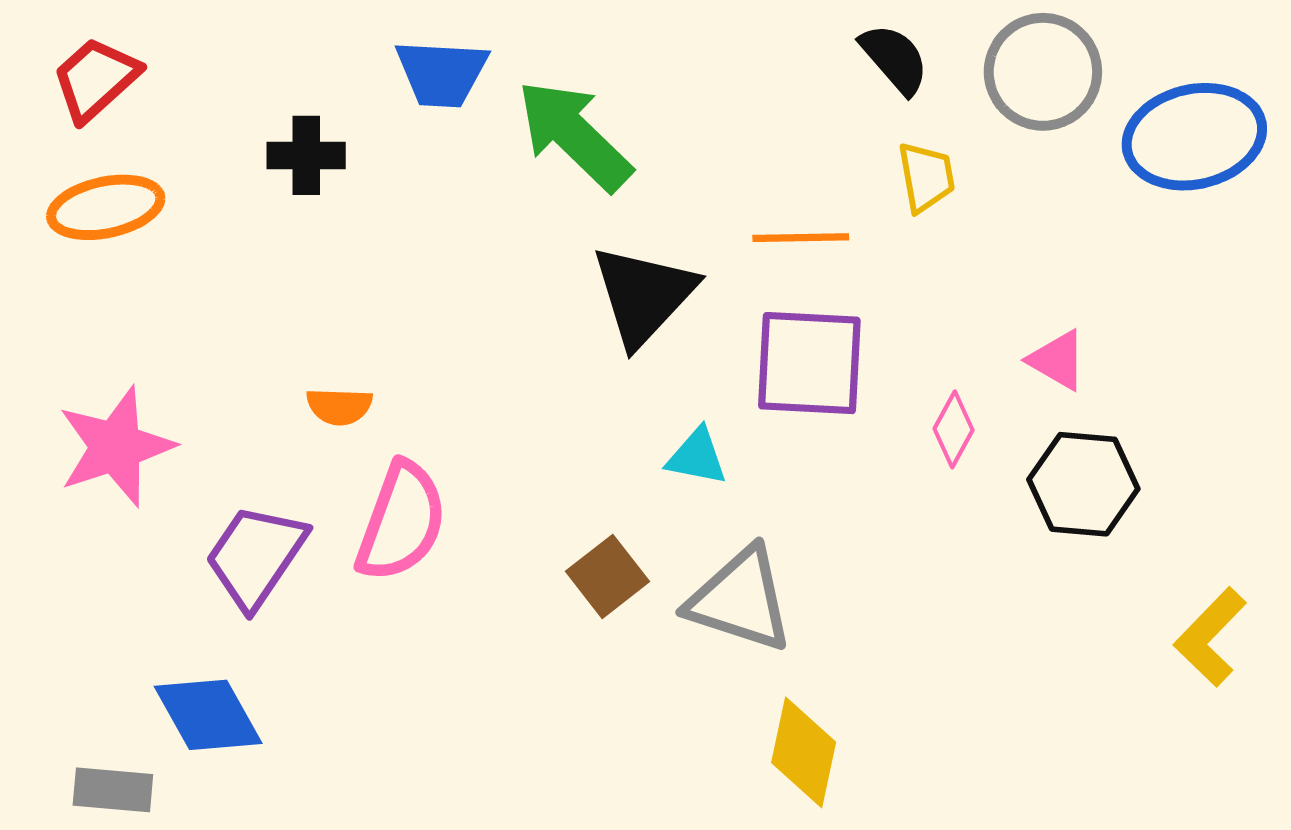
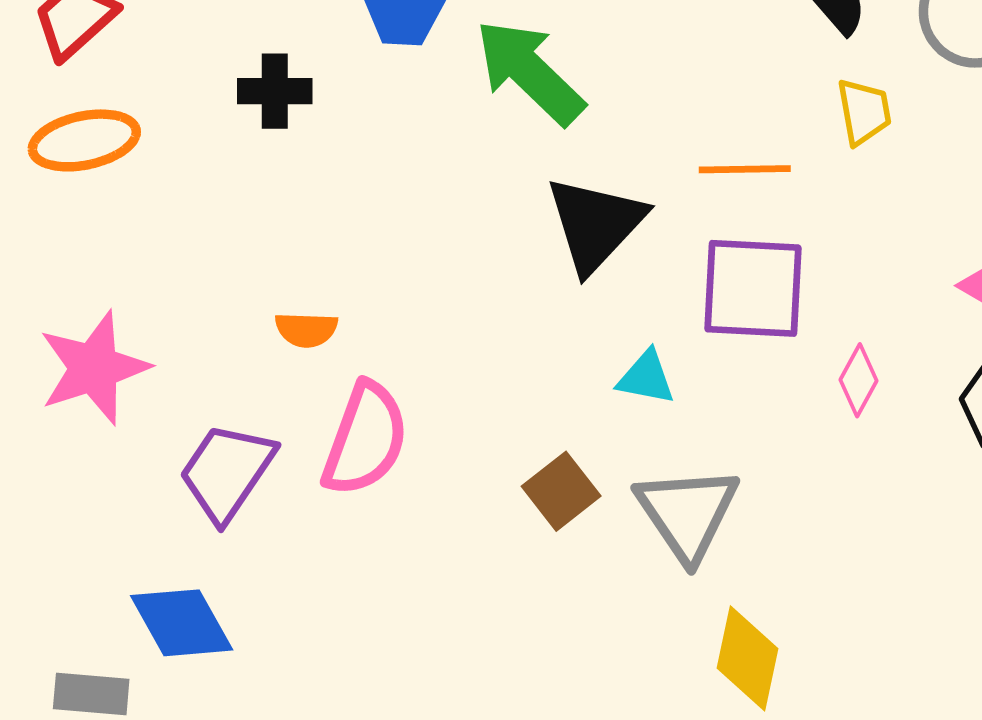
pink diamond: (954, 429) -> (859, 380), moved
gray triangle: (740, 600) -> (687, 513), turned 38

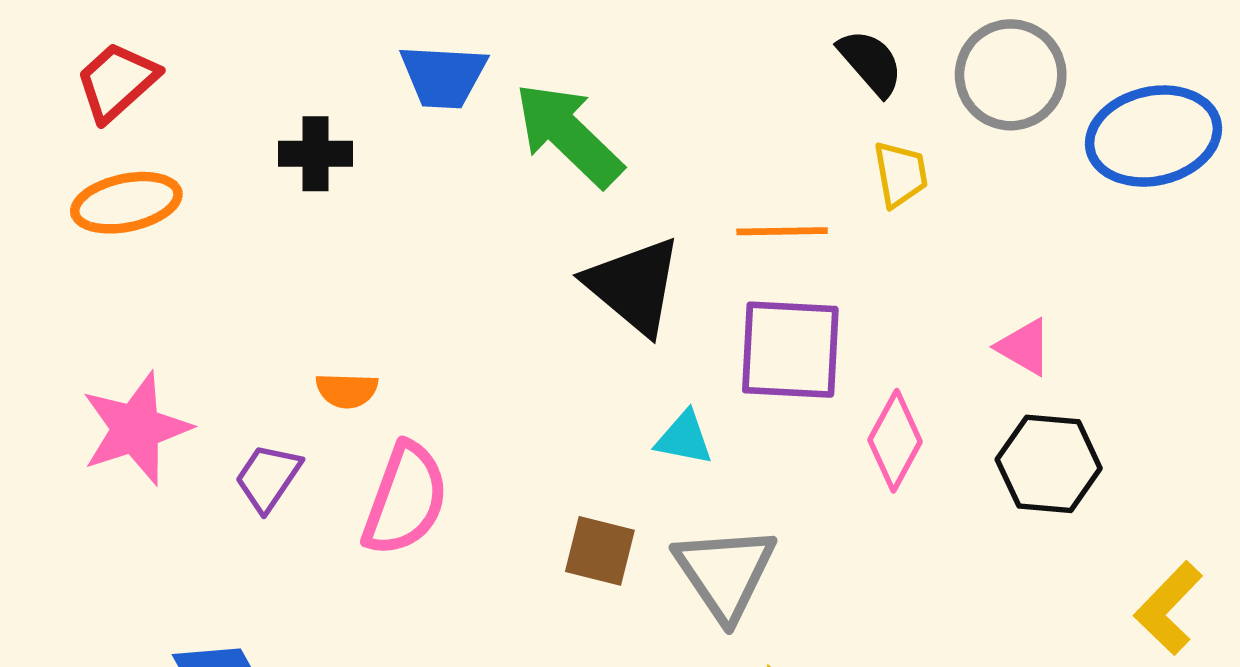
black triangle: (595, 224) -> (634, 286), turned -33
pink diamond: (859, 380) -> (895, 441), size x1.4
purple trapezoid: (227, 472) -> (268, 477), moved, size x0.7
brown square: (561, 491) -> (600, 551), turned -38

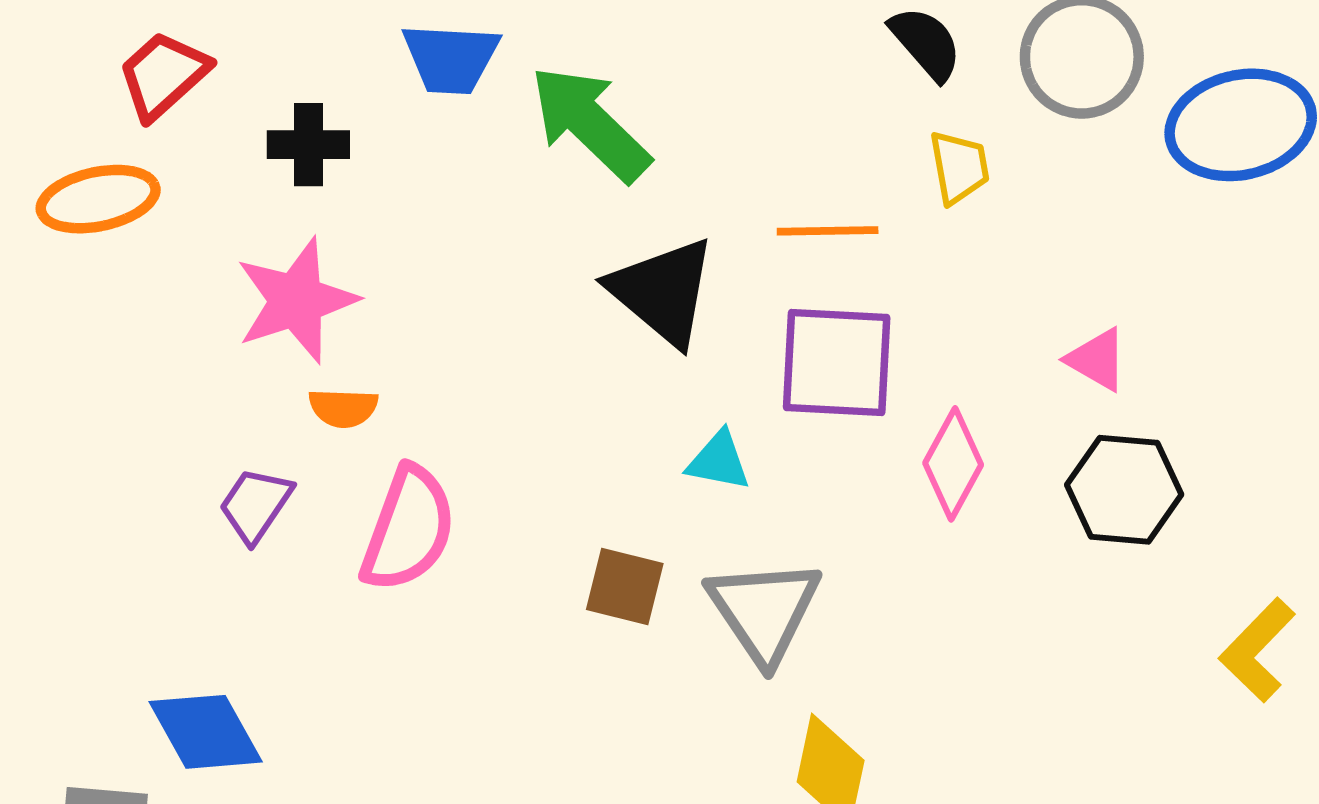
red trapezoid: (117, 82) -> (163, 75), moved
pink star: (136, 429) -> (296, 300), moved

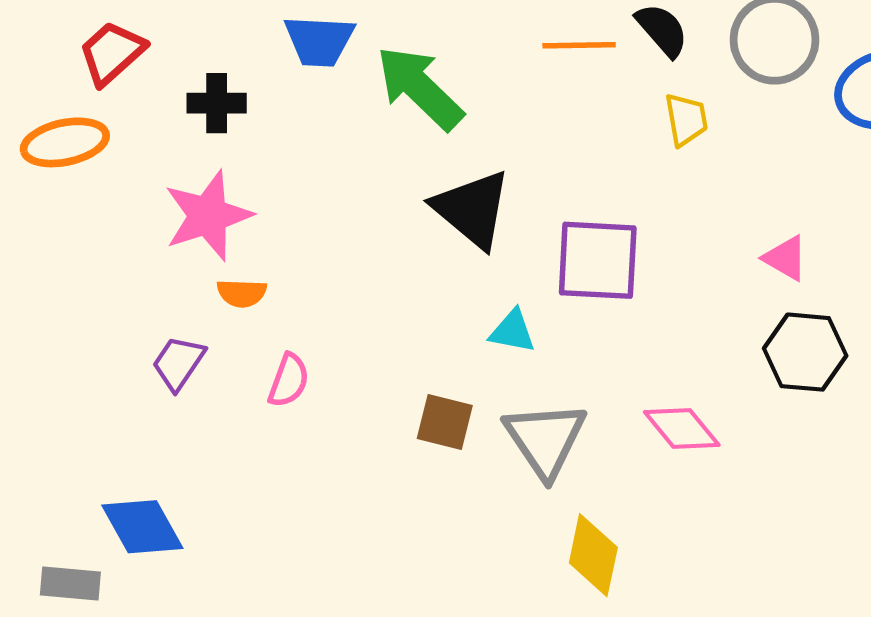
orange line: (828, 231) -> (579, 45), moved
pink diamond: (953, 464) -> (682, 428), moved, turned -68
pink semicircle: (408, 529) -> (289, 380), size x0.6

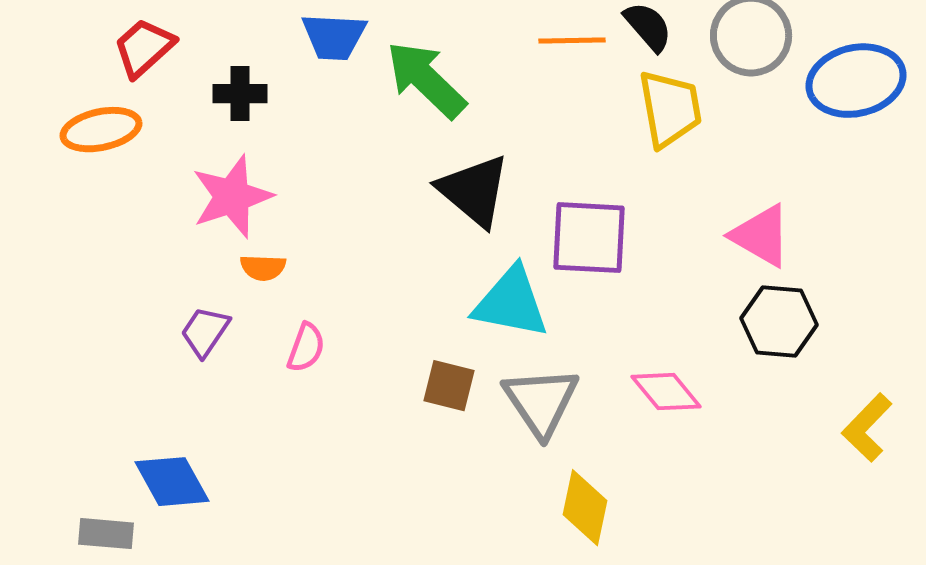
yellow trapezoid: (686, 119) -> (670, 109), size x1.6
pink triangle: (785, 258) -> (761, 236), size x1.5
cyan triangle: (512, 331) -> (511, 303), size x1.8

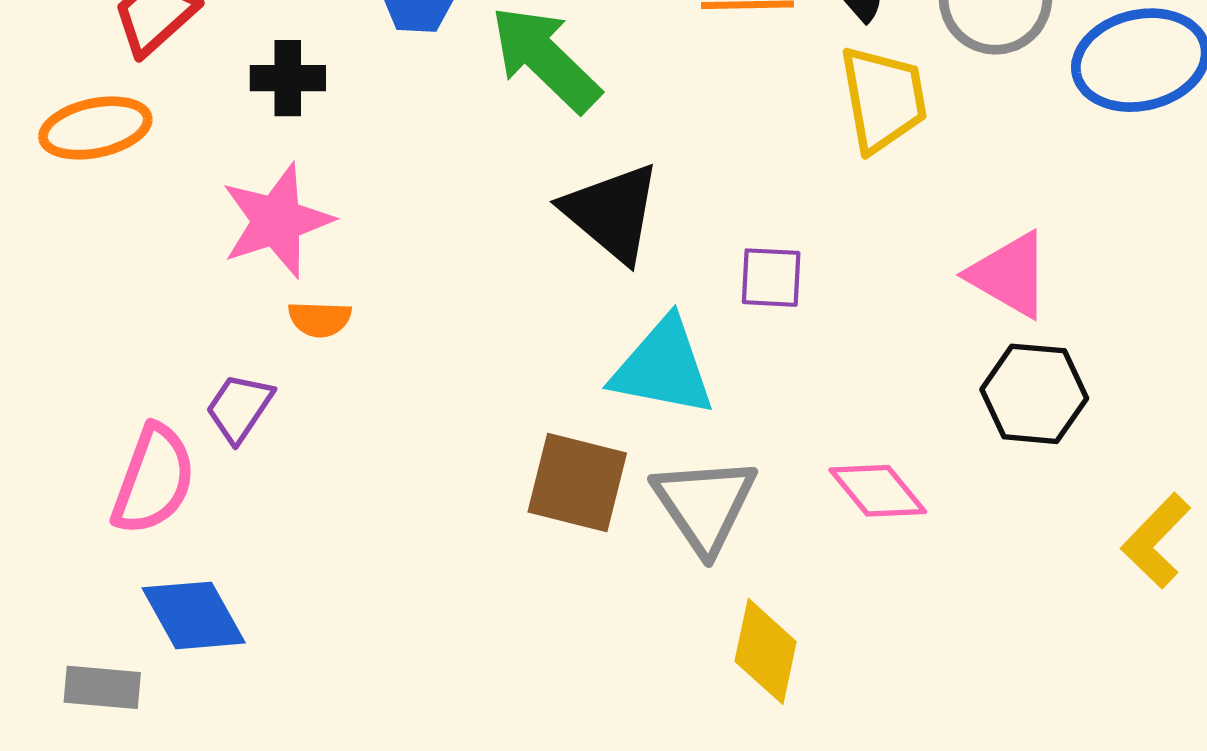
purple square: (589, 238) -> (771, 278), size x0.6
pink semicircle: (306, 348) -> (154, 480), moved, size x1.6
brown square: (449, 386) -> (577, 482), size x1.4

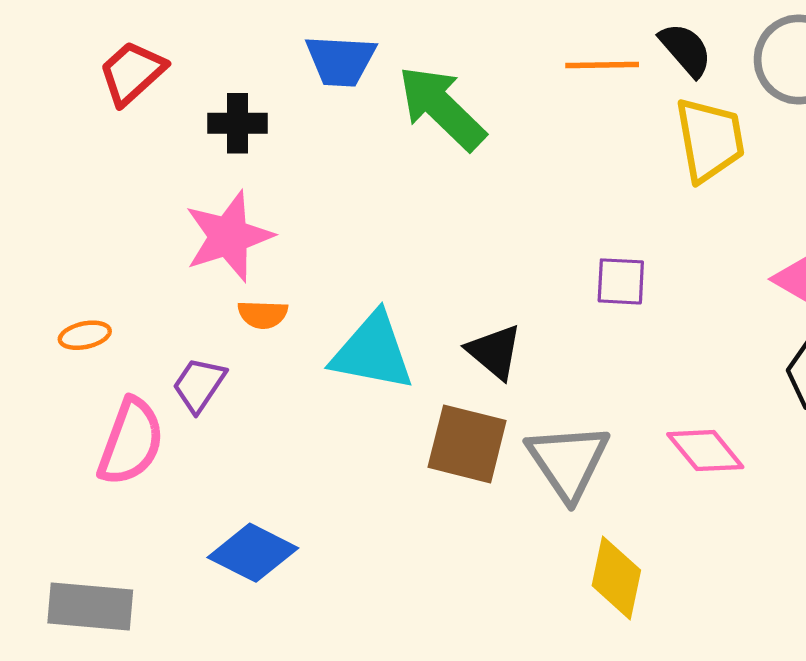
orange ellipse: (95, 128) -> (85, 335), moved, size x0.6
black triangle: (612, 212) -> (494, 352), moved, size x0.7
cyan triangle: (663, 368) -> (373, 352), moved
blue diamond: (194, 615) -> (253, 553), moved, turned -34
gray rectangle: (102, 687) -> (90, 607), size x1.4

